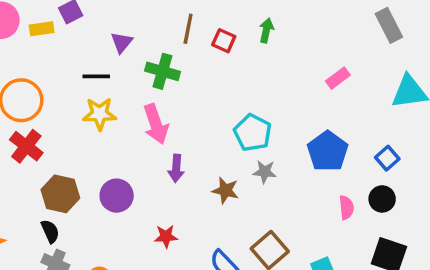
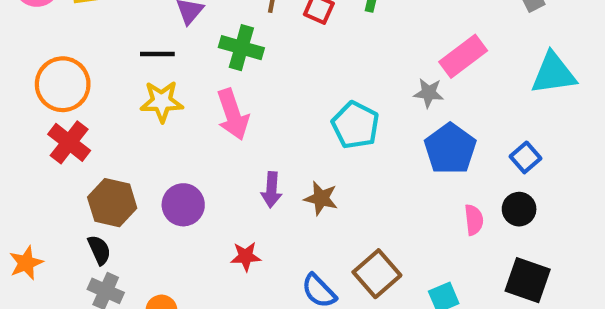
pink rectangle: (338, 78) -> (463, 56), size x1.5
purple arrow: (176, 168) -> (271, 190), moved
gray star: (265, 172) -> (429, 93), moved

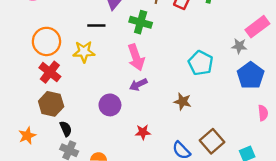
yellow star: (162, 101) -> (84, 52), moved
purple arrow: (271, 190) -> (138, 85), moved, turned 60
brown hexagon: (112, 203) -> (51, 104), moved

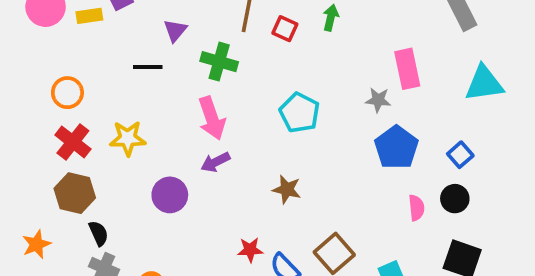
pink rectangle: (257, 27) -> (407, 69), turned -65
orange circle: (46, 41) -> (67, 93), size x0.7
yellow star: (84, 52) -> (128, 138), moved
cyan pentagon: (201, 63) -> (300, 113), moved
red star: (143, 132) -> (250, 250), moved

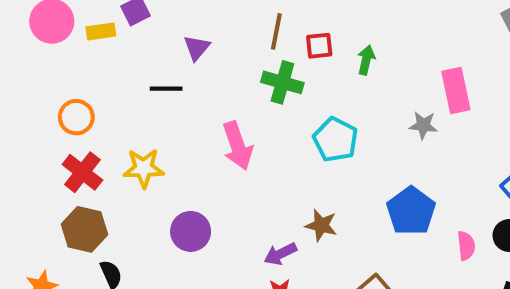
green arrow: (331, 18) -> (366, 60), moved
red square: (285, 29) -> (319, 46), turned -30
green cross: (219, 62) -> (282, 82), moved
blue pentagon: (396, 147) -> (411, 211), moved
purple arrow: (215, 162) -> (280, 254), moved

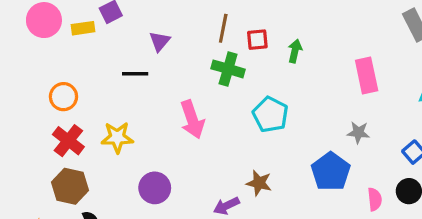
gray star: (423, 125) -> (358, 132), moved

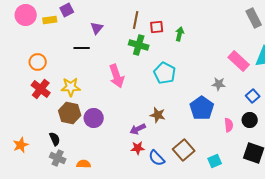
pink rectangle: (367, 75) -> (239, 61), moved, turned -35
brown hexagon: (70, 186) -> (70, 113), moved

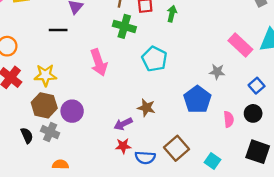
gray cross: (58, 158) -> (50, 132), moved
blue semicircle: (157, 158) -> (145, 158), turned -42
cyan square: (215, 161) -> (212, 161), turned -32

